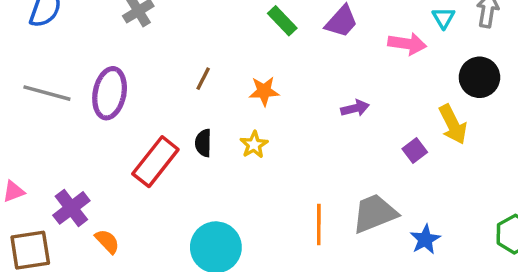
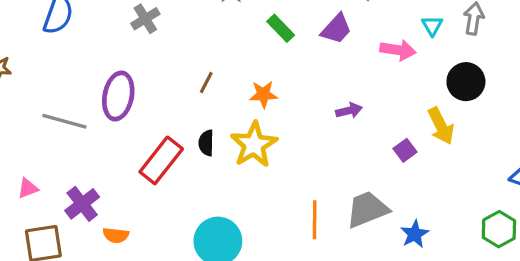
gray line: (47, 93) -> (64, 121), moved
yellow star: (254, 145) -> (254, 145), size x1.8
orange semicircle: (107, 241) -> (116, 235), turned 140

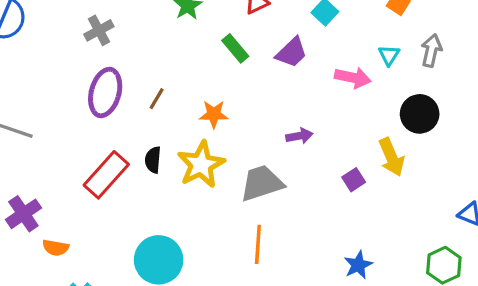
purple ellipse: (118, 96) -> (105, 93), moved
gray trapezoid: (367, 209) -> (262, 183), moved

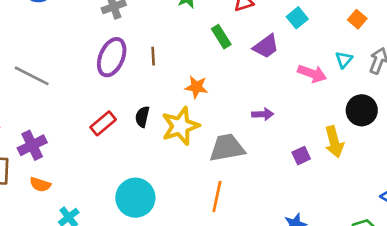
brown line: (157, 99) -> (153, 56), moved, turned -42
red rectangle: (106, 175) -> (103, 123), size x0.7
orange semicircle: (56, 248) -> (40, 185), moved

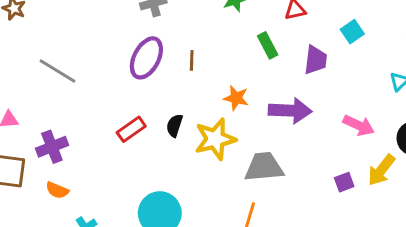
purple trapezoid: (266, 46) -> (315, 60), turned -52
pink arrow: (312, 74) -> (359, 125), moved
purple arrow: (263, 114) -> (290, 111), moved, size x1.8
yellow arrow: (334, 142) -> (381, 170), turned 48

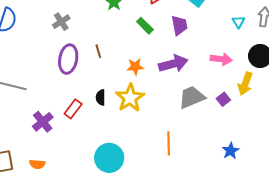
purple cross: (52, 147) -> (43, 122), moved
gray trapezoid: (264, 167) -> (192, 97), moved

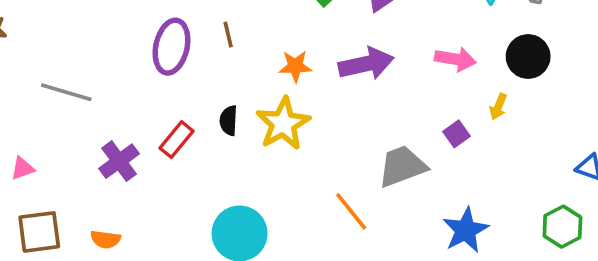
yellow arrow: (245, 84) -> (498, 107), size x0.6
gray trapezoid: (192, 97) -> (402, 166), moved
orange line: (169, 143) -> (351, 211), turned -40
blue star: (231, 151) -> (466, 230), size x1.4

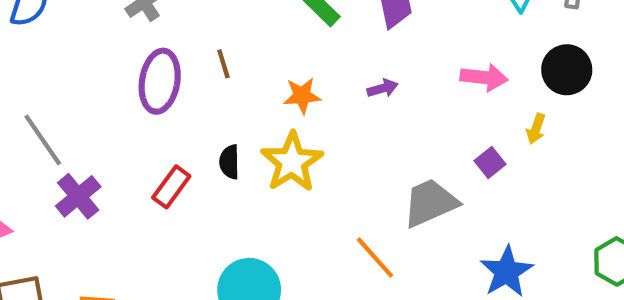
purple arrow: (366, 64) -> (383, 88), size x0.5
gray line: (66, 92) -> (43, 140), turned 42
purple cross: (119, 161) -> (78, 196), moved

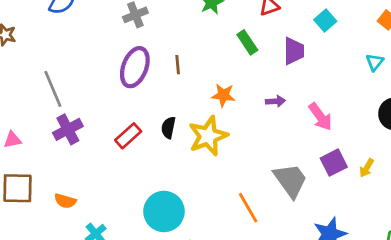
pink arrow: (484, 77) -> (320, 117), moved, turned 36
yellow arrow: (536, 129) -> (367, 168), moved
purple square: (490, 163) -> (334, 163), size x1.4
gray trapezoid: (430, 203) -> (290, 180), turned 66

